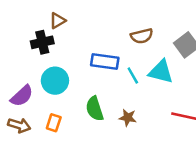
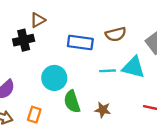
blue rectangle: (105, 61) -> (80, 43), moved
cyan line: (133, 76) -> (107, 71), turned -63
cyan circle: (55, 81) -> (54, 78), moved

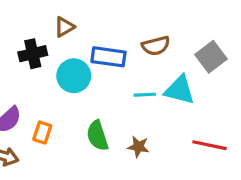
brown triangle: (38, 20) -> (64, 27), moved
cyan circle: (54, 78) -> (74, 76), moved
orange rectangle: (34, 115) -> (42, 133), moved

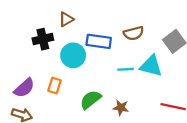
orange rectangle: (42, 133) -> (54, 86), moved
green semicircle: (97, 136) -> (91, 100), turned 70

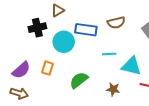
cyan triangle: (151, 66) -> (131, 66), moved
brown star: (121, 108) -> (113, 89), moved

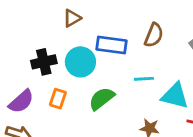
brown semicircle: (116, 23) -> (154, 35), turned -54
black cross: (37, 28) -> (44, 62), moved
green semicircle: (79, 80) -> (102, 99), moved

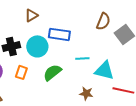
brown semicircle: (154, 35) -> (103, 21), moved

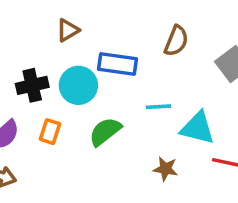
brown semicircle: (103, 21) -> (176, 41), moved

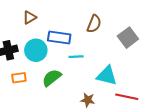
cyan line: (158, 107) -> (76, 57), moved
orange rectangle: (50, 132) -> (19, 78), turned 64

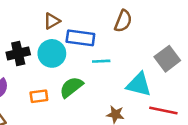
brown triangle: (30, 17) -> (52, 21), moved
gray square: (128, 38) -> (167, 59), moved
orange rectangle: (19, 78) -> (39, 96), moved

